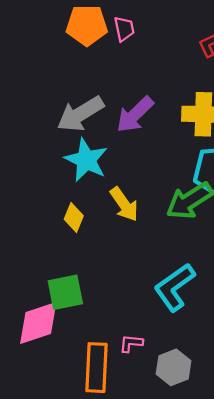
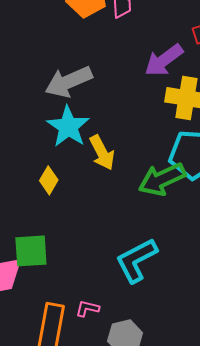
purple arrow: (135, 115) -> (164, 60), moved
yellow arrow: (124, 204) -> (102, 153), moved

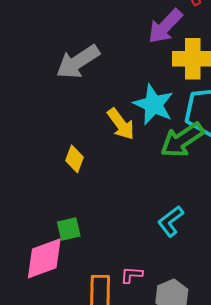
cyan star: (68, 127) -> (154, 104), moved
green square: (31, 251) -> (69, 229), size x0.7
cyan L-shape: (136, 260) -> (171, 221), size x0.7

